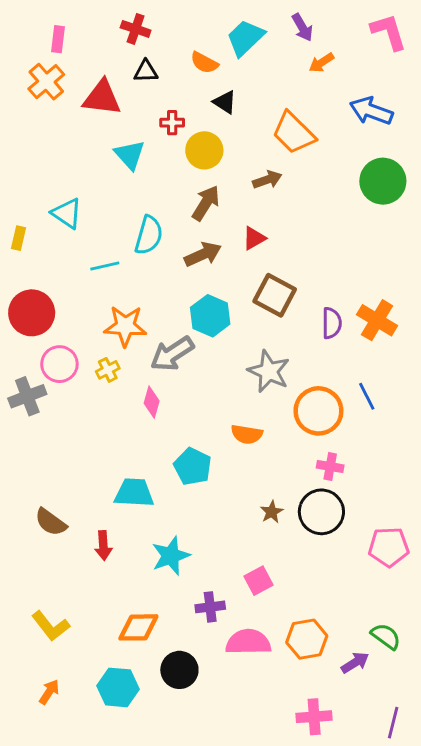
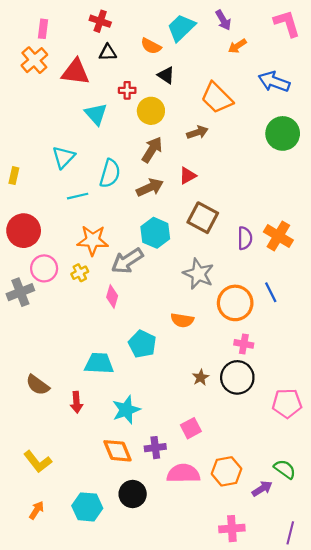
cyan triangle: (67, 213) -> (64, 157), moved, turned 40
orange diamond: (138, 627) -> (117, 451), moved, turned 68

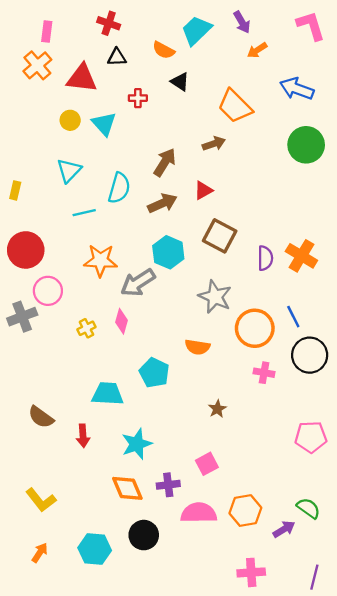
yellow circle: (151, 111) -> (70, 120), moved, size x0.7
yellow cross: (80, 273) -> (86, 328), moved
black circle: (237, 377) -> (310, 355), moved

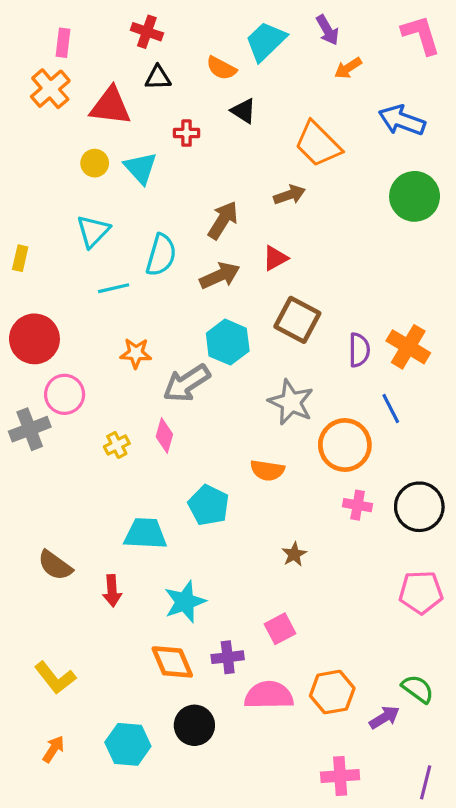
orange star: (100, 260) -> (136, 353), size x0.7
blue line: (293, 317) -> (391, 409), moved
black circle: (310, 355) -> (419, 507), moved

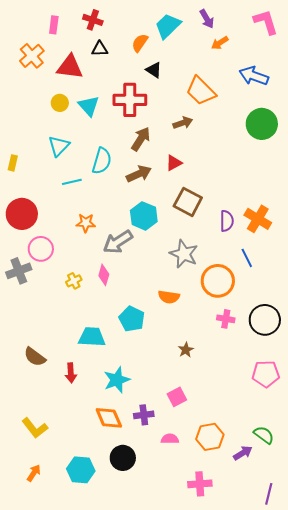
pink rectangle: (63, 43) -> (54, 25), moved
orange semicircle: (221, 68) -> (140, 43), turned 96
red cross: (186, 133) -> (130, 100), moved, size x2.0
pink semicircle: (269, 695) -> (170, 439), size x0.6
pink cross: (340, 776) -> (200, 484), moved

